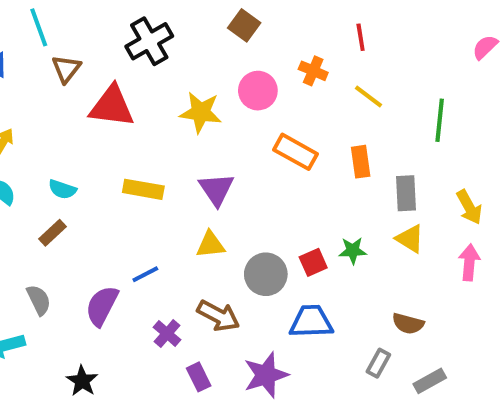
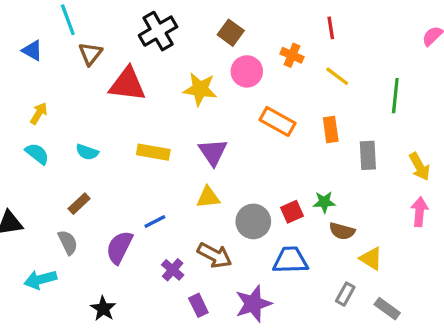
brown square: (244, 25) -> (231, 33), moved
brown rectangle: (52, 233) -> (79, 204), moved
yellow triangle: (410, 239) -> (371, 259), moved
brown semicircle: (408, 324) -> (342, 231), moved
gray rectangle: (430, 381) -> (387, 309), turned 65

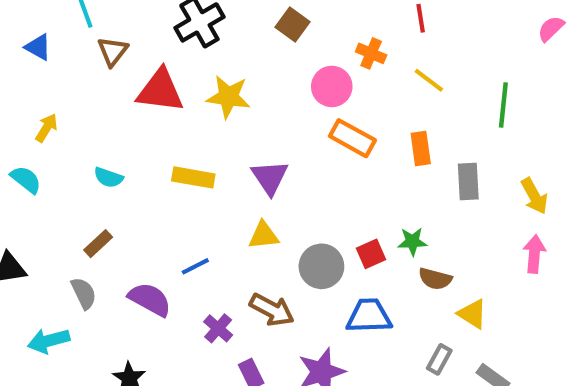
pink circle: (247, 71) -> (332, 86), moved
yellow star: (200, 89) -> (228, 97), moved
cyan semicircle: (37, 154) -> (26, 180), moved
purple semicircle: (119, 247) -> (150, 299), turned 92

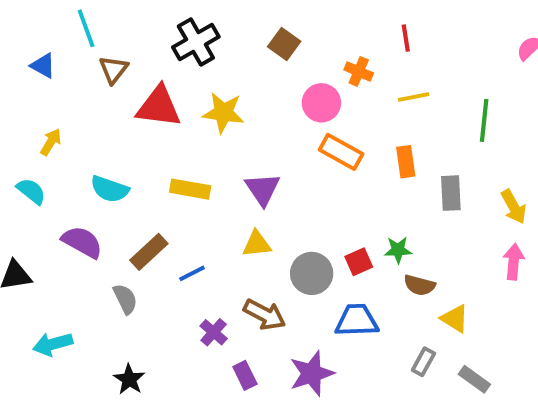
yellow line: (429, 80) -> (414, 97), turned -48
cyan semicircle: (109, 177) -> (110, 189), size x1.4
brown rectangle: (98, 244) -> (149, 252), moved, size x1.4
gray semicircle: (84, 293) -> (125, 299), moved
purple semicircle: (150, 299) -> (82, 242), moved

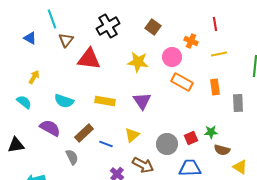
yellow star: (223, 113) -> (138, 62), moved
yellow triangle: (257, 244) -> (132, 135), moved, turned -35
blue line: (192, 273) -> (106, 144), turned 48

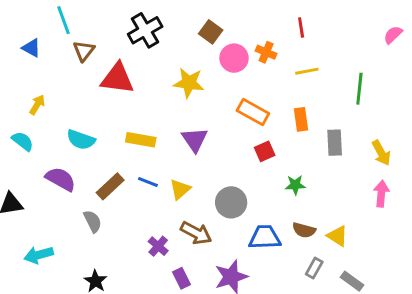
pink circle: (172, 57) -> (234, 58), moved
red square: (191, 138) -> (265, 151), moved
blue line: (106, 144) -> (148, 182), moved
brown semicircle: (222, 150) -> (304, 230), moved

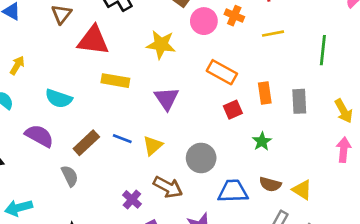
orange rectangle: (301, 119) -> (265, 93), moved
yellow rectangle: (141, 140) -> (115, 81), moved
green star: (295, 185) -> (262, 141), turned -30

